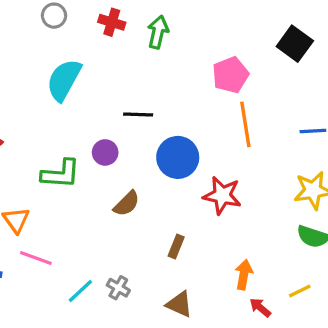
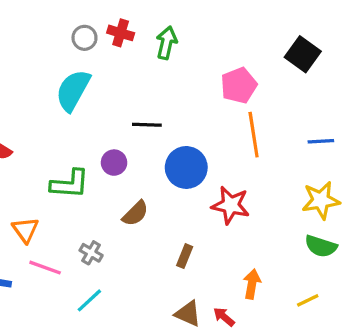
gray circle: (54, 16) -> (84, 38), moved
gray cross: (118, 288) -> (91, 253), moved
red arrow: (260, 308) -> (224, 317), moved

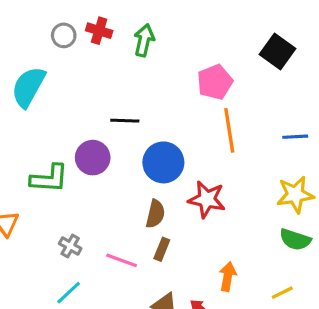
cyan semicircle: (73, 90) -> (28, 87), moved
purple circle: (114, 163) -> (93, 158), size x1.4
brown semicircle: (135, 213) -> (155, 214), moved, turned -32
pink line: (45, 268) -> (122, 260), moved

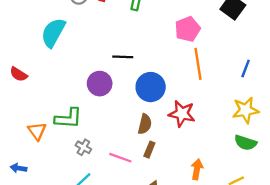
blue line: (295, 137) -> (246, 68), turned -66
green L-shape: (49, 178) -> (68, 118), moved

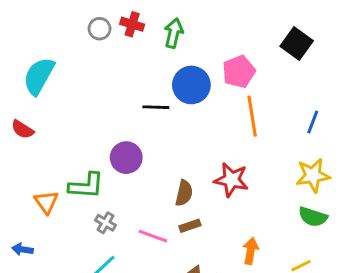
cyan semicircle: (53, 33) -> (39, 76), moved
purple circle: (100, 84) -> (126, 158), moved
blue circle: (151, 87) -> (191, 85), moved
brown rectangle: (149, 150) -> (190, 226), turned 49

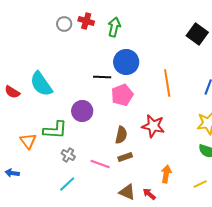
pink pentagon: (239, 72) -> (122, 95), moved
cyan semicircle: (39, 76) -> (41, 84), moved, turned -64

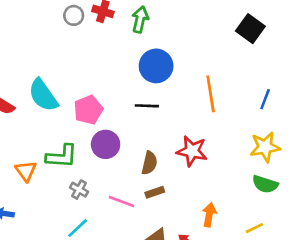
black line: (102, 77) -> (147, 106), moved
pink pentagon: (122, 95) -> (88, 110), moved
purple circle: (82, 111) -> (106, 144), moved

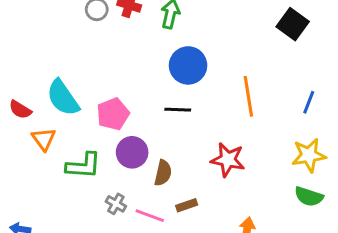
brown semicircle: (149, 163) -> (163, 173), moved
orange triangle: (26, 171) -> (44, 139), moved
gray cross: (79, 190) -> (116, 204), moved

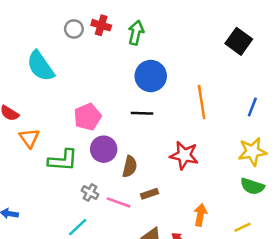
cyan semicircle: (63, 98) -> (40, 66), moved

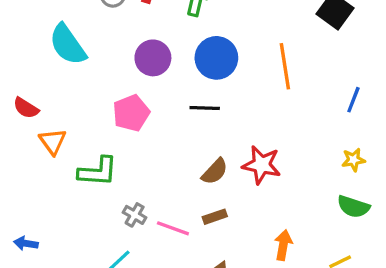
orange line: (202, 102) -> (285, 66), moved
purple circle: (104, 149) -> (153, 58), moved
yellow star: (252, 152) -> (353, 160), size x0.6
brown semicircle: (130, 166) -> (215, 172), moved, turned 30

